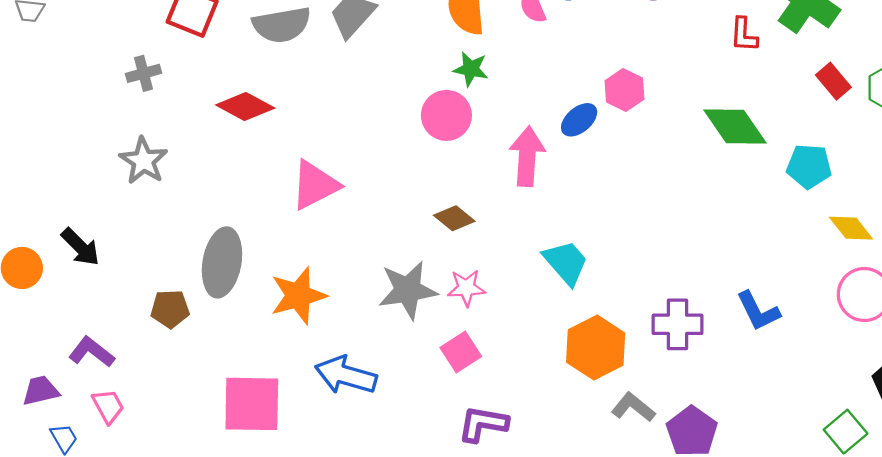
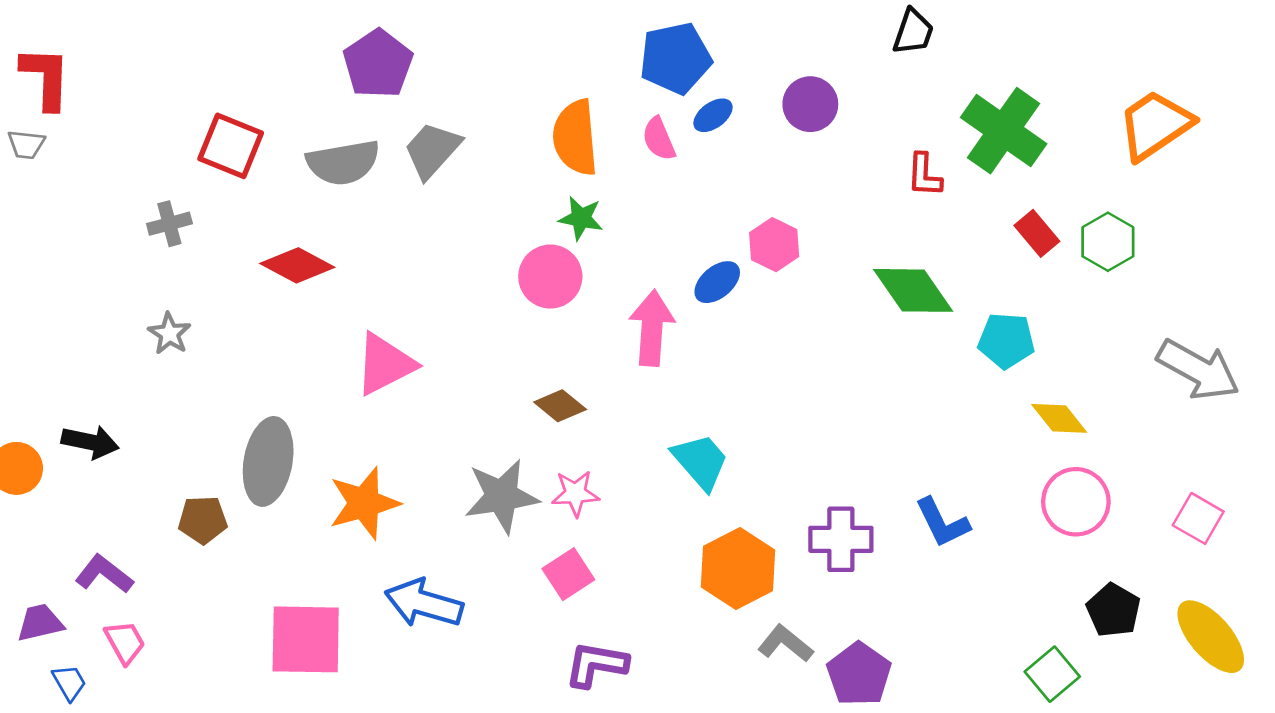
gray star: (143, 161) -> (169, 334), size x0.7
black arrow: (80, 247) -> (90, 442), turned -33

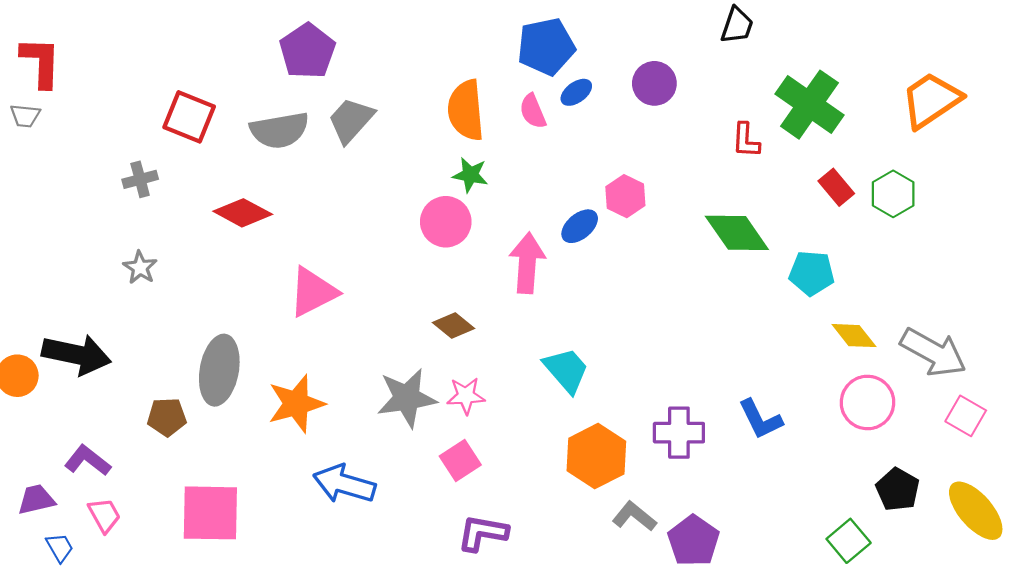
gray arrow: (1198, 370) -> (933, 352), moved
black arrow: (90, 442) -> (76, 355), size x1.5
pink square: (306, 639) -> (210, 513), moved

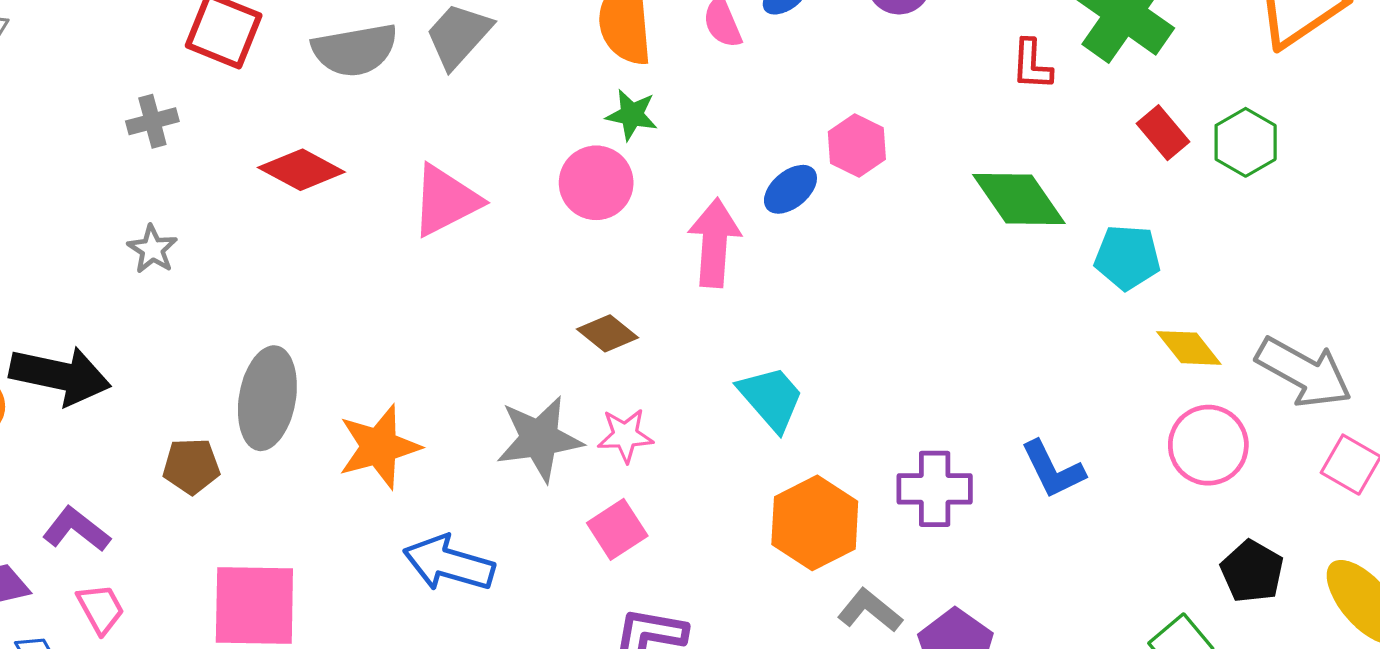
pink triangle: (313, 292) -> (446, 201), moved

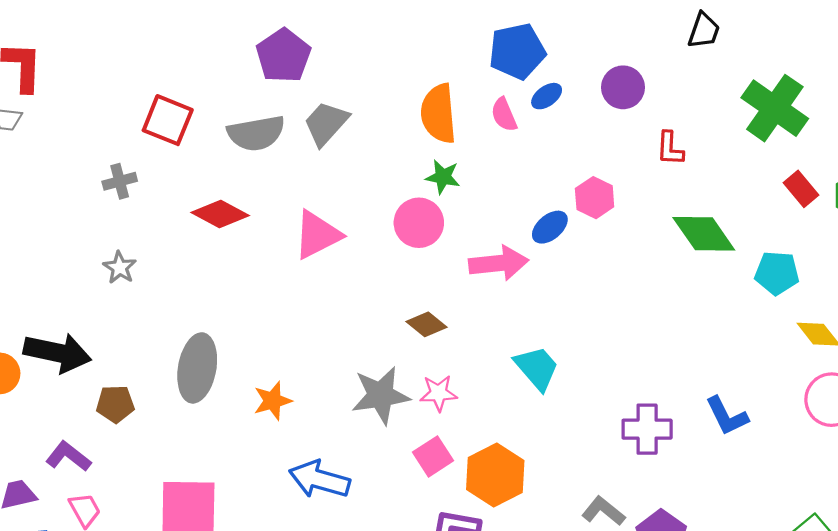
red L-shape: (1032, 65) -> (670, 149), moved
pink arrow: (714, 243) -> (499, 263), turned 80
orange star: (379, 447) -> (273, 401), size x0.7
brown pentagon: (191, 466) -> (115, 404), moved
orange hexagon: (815, 523) -> (495, 475), moved

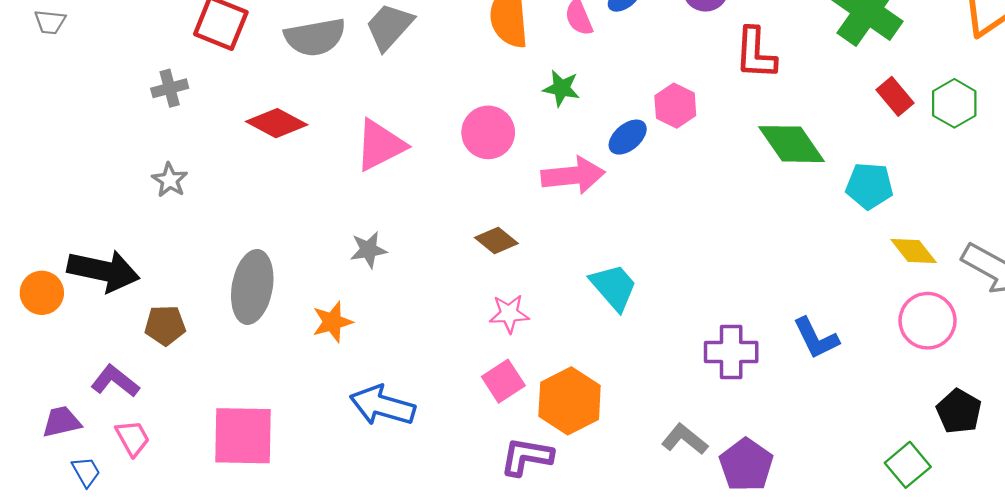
red L-shape: (670, 149) -> (755, 53), size x1.4
green star: (443, 177) -> (561, 88), moved
gray star: (381, 395) -> (368, 250), moved, size x0.6

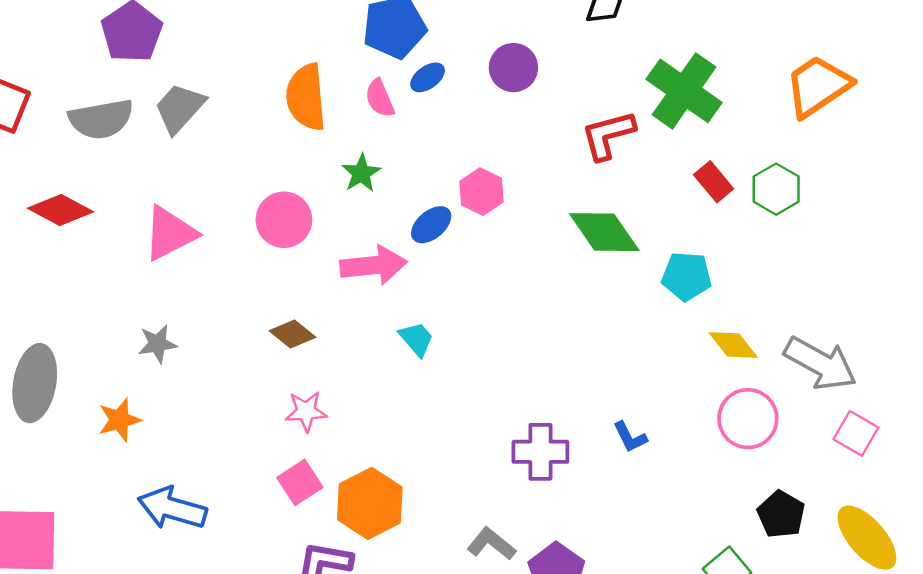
red L-shape: (755, 53) -> (608, 135), moved, turned 72
green star: (561, 88) -> (361, 173), turned 30
cyan trapezoid: (614, 287) -> (416, 339), moved, size x0.7
blue L-shape: (816, 338) -> (630, 437), size x0.7

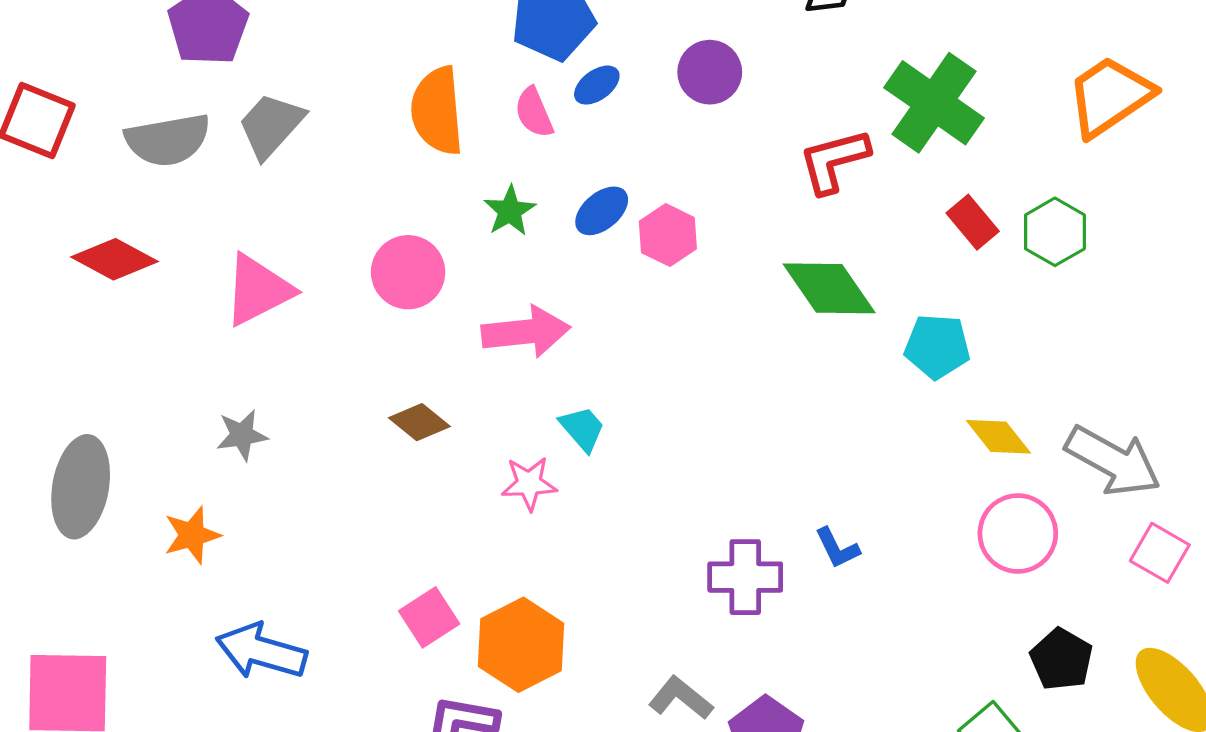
blue ellipse: (431, 225) -> (602, 211), moved
pink star: (306, 411) -> (529, 483), moved
blue L-shape: (630, 437) -> (837, 548), moved

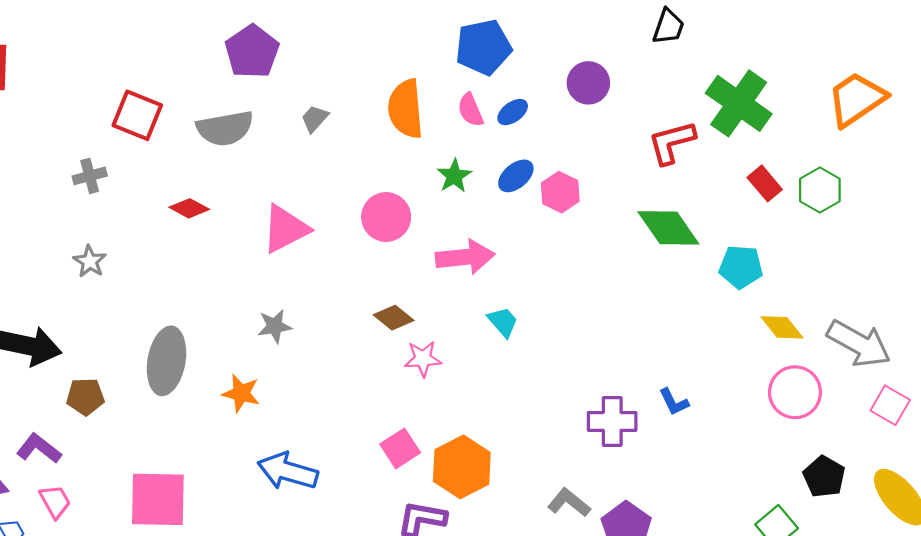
blue ellipse: (597, 85) -> (513, 112), moved
gray trapezoid: (271, 125) -> (315, 119), moved, size x0.6
red diamond: (115, 259) -> (189, 208), size x0.7
pink star: (529, 483) -> (423, 359), moved
orange star: (192, 535) -> (241, 393), turned 30

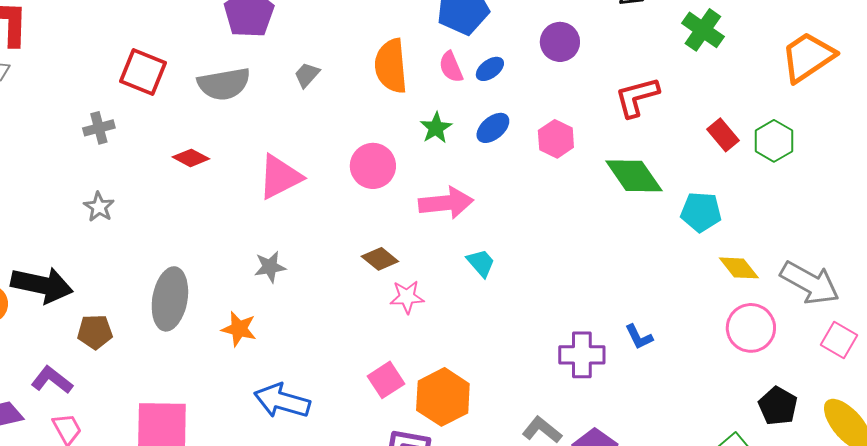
green cross: (739, 103) -> (703, 30), moved, size x0.7
pink hexagon: (560, 192) -> (556, 139), moved

